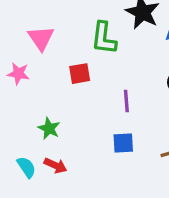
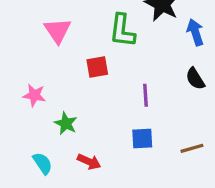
pink star: (18, 74) -> (34, 95), moved
red arrow: (55, 166) -> (89, 162), moved

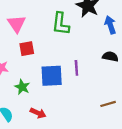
red square: (97, 67) -> (27, 49), moved
black semicircle: (195, 79) -> (110, 57), turned 133
blue square: (142, 138) -> (52, 76), moved, size x1.5

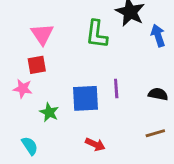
red square: (27, 49) -> (37, 65), moved
black semicircle: (110, 57) -> (158, 94), moved
red arrow: (38, 113) -> (95, 144), moved

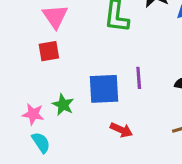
pink star: (23, 89) -> (33, 114), moved
red arrow: (95, 144) -> (121, 130), moved

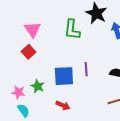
red square: (49, 51) -> (29, 52), turned -32
red arrow: (121, 130) -> (63, 105), moved

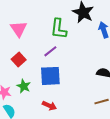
red square: (29, 52) -> (19, 60), moved
purple line: (86, 69) -> (50, 51), moved, turned 56

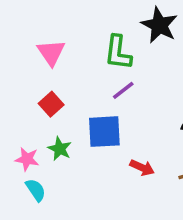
purple line: (50, 51) -> (123, 90), moved
red arrow: (49, 106) -> (142, 168), moved

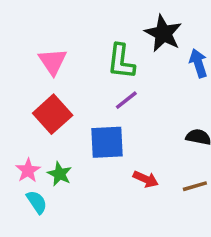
red square: (51, 104) -> (53, 114), size x1.5
green star: (60, 149) -> (60, 174), moved
pink star: (27, 159) -> (28, 170), turned 30

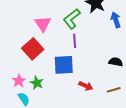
pink triangle: (53, 61) -> (43, 24), moved
green L-shape: (121, 61) -> (72, 19), turned 45
purple line: (126, 100) -> (75, 41), turned -56

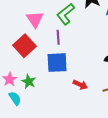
purple line: (75, 41) -> (58, 37), moved

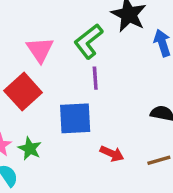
purple line: (58, 37) -> (95, 78), moved

